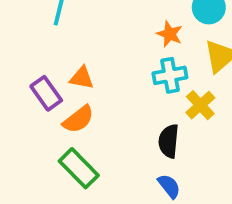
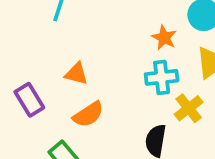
purple rectangle: (46, 93) -> (29, 100), moved
orange semicircle: (78, 119) -> (88, 114), moved

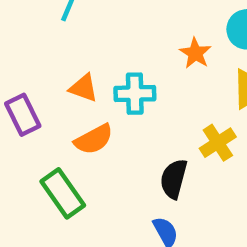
cyan cross: (162, 77) -> (135, 94), moved

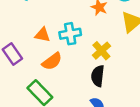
yellow cross: (218, 143) -> (101, 51), moved

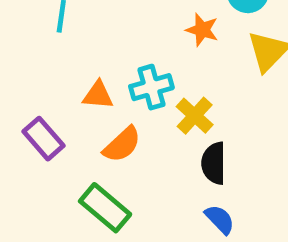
yellow cross: (101, 51) -> (195, 116), moved

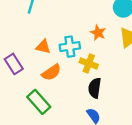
orange star: (202, 30) -> (98, 33), moved
yellow cross: (195, 116) -> (89, 64), turned -30

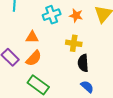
cyan cross: (70, 47) -> (52, 15), moved
orange semicircle: (51, 72) -> (34, 58), moved

